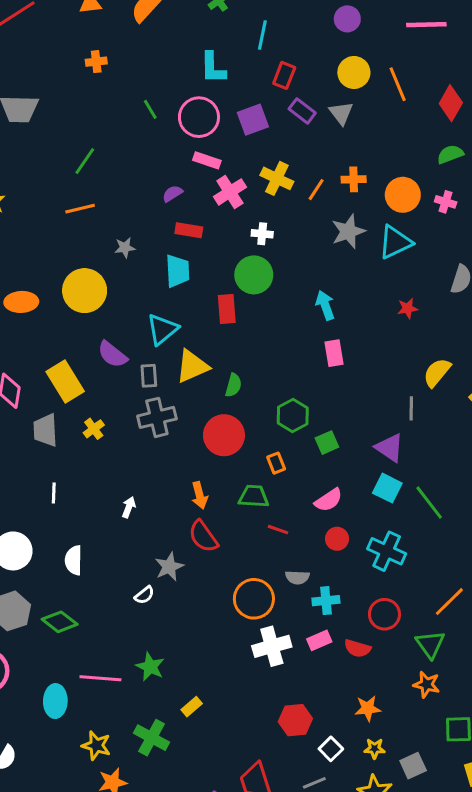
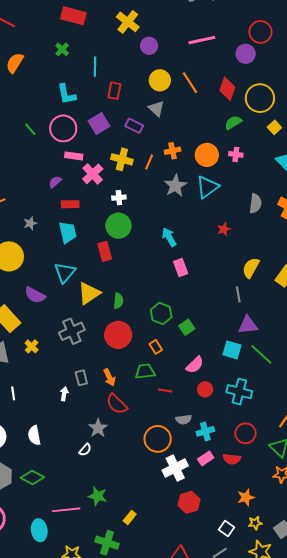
purple rectangle: (302, 111) -> (134, 126), moved
gray rectangle: (149, 376) -> (81, 378), moved
purple triangle: (390, 448) -> (248, 325), moved, turned -30
red hexagon: (295, 720) -> (189, 502), moved

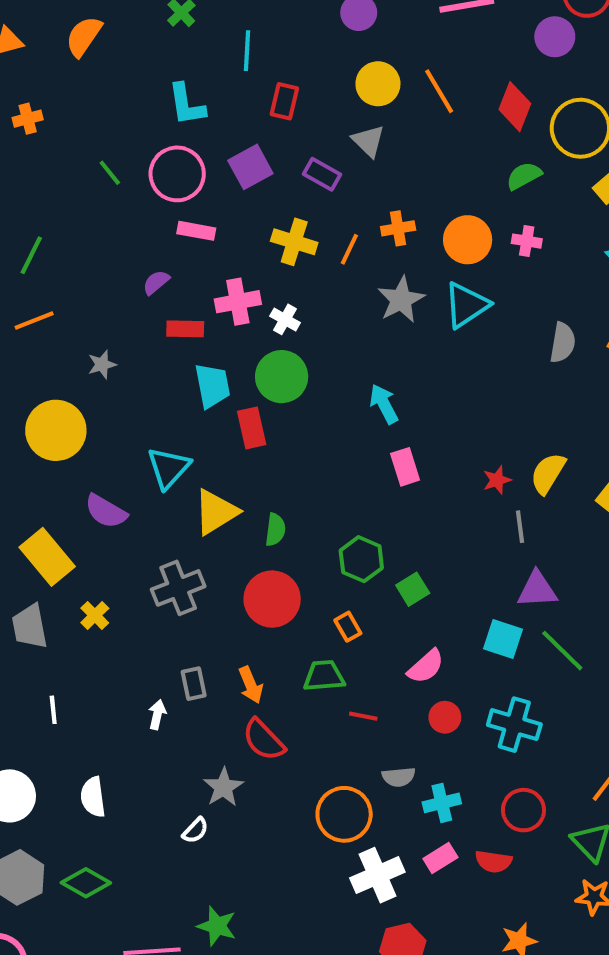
pink cross: (93, 174) -> (238, 302), moved, turned 30
white cross: (119, 198) -> (285, 319), turned 32
red star: (224, 229) -> (497, 480), moved
cyan trapezoid: (68, 232) -> (212, 386), moved

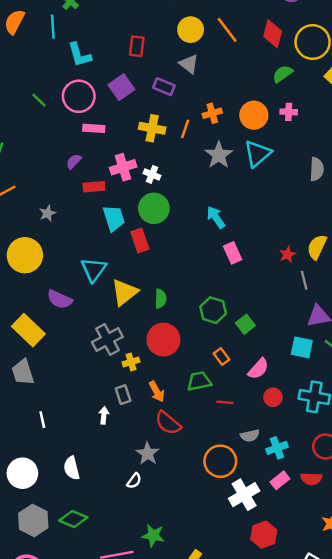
cyan line: (247, 51) -> (53, 27), moved
yellow cross: (95, 615) -> (131, 362), moved, turned 35
orange rectangle: (348, 627) -> (222, 356), moved

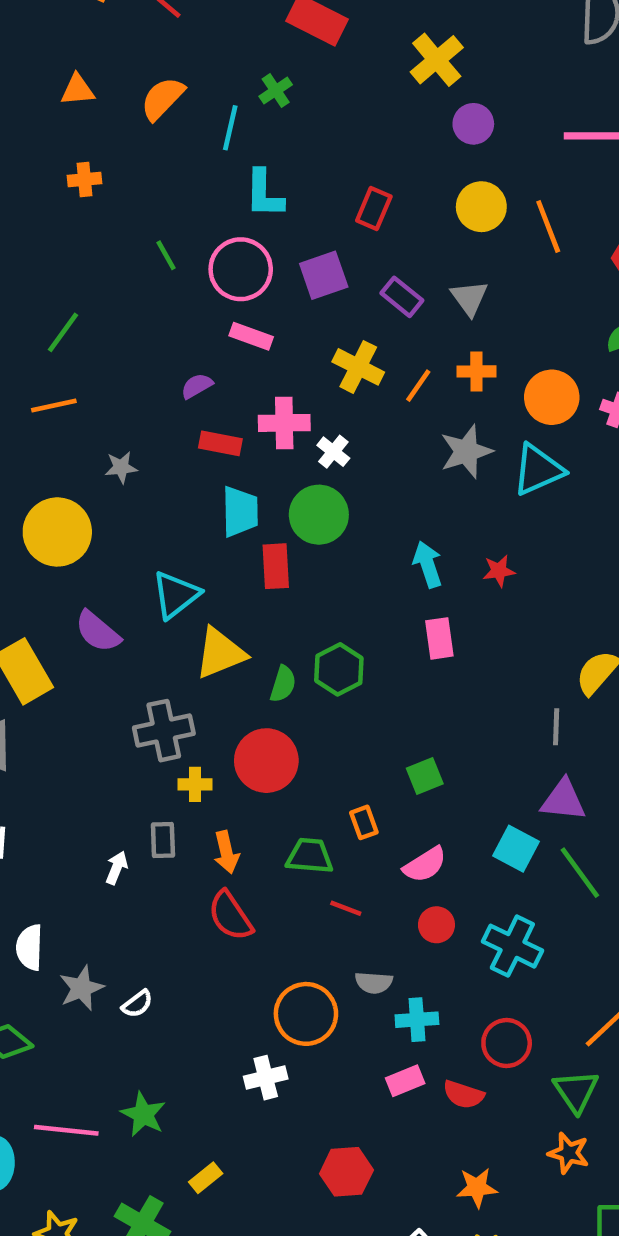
gray triangle: (189, 64) -> (469, 298), moved
red star: (287, 254) -> (499, 571), moved
green hexagon: (213, 310) -> (339, 669), moved
gray star: (148, 454) -> (81, 988), moved
white cross: (244, 495) -> (266, 1078), moved, size x0.7

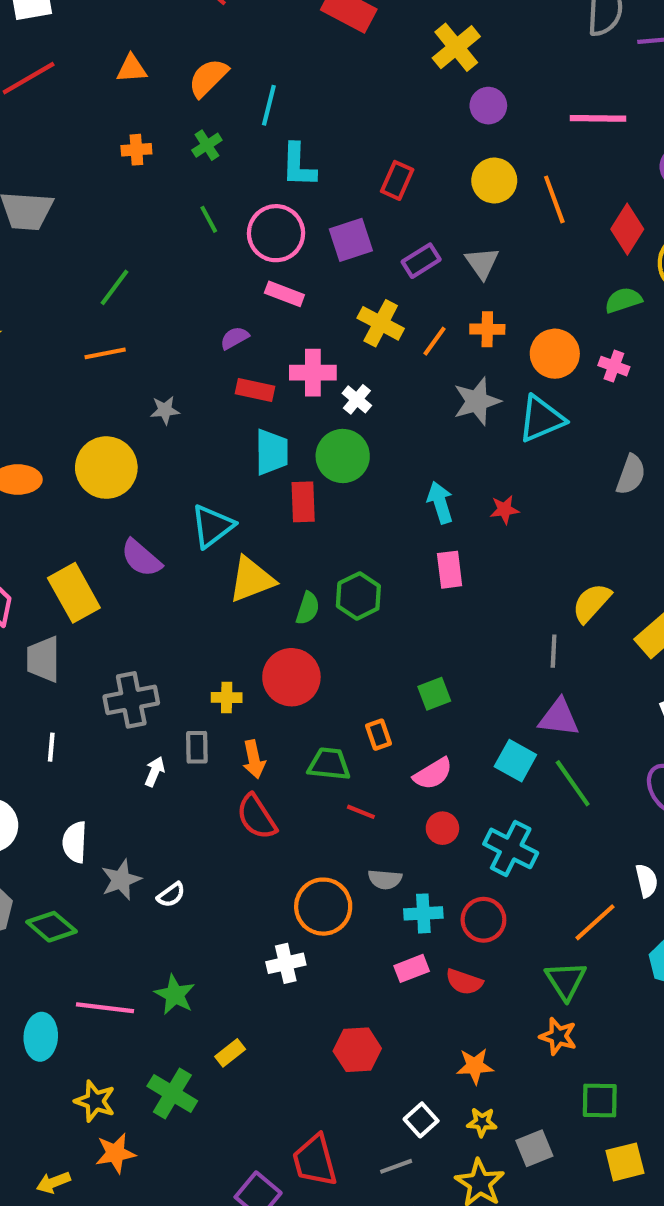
green cross: (276, 91) -> (207, 145), moved
purple rectangle: (402, 297) -> (421, 261), turned -72
gray cross: (164, 731) -> (131, 700), moved
red circle: (507, 1043) -> (483, 920), moved

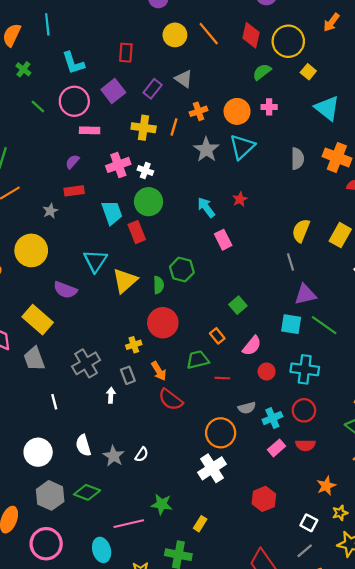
cyan line: (269, 105) -> (47, 24), moved
red rectangle: (255, 390) -> (74, 191), moved
white cross: (286, 963) -> (212, 468), size x1.4

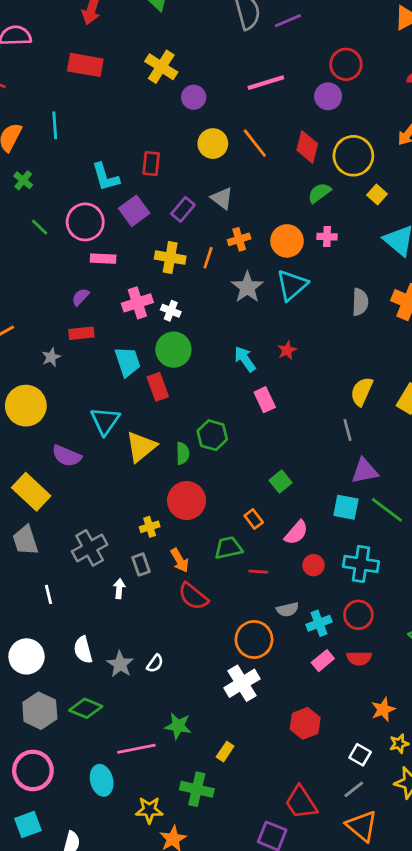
cyan L-shape: (73, 63) -> (105, 177), moved

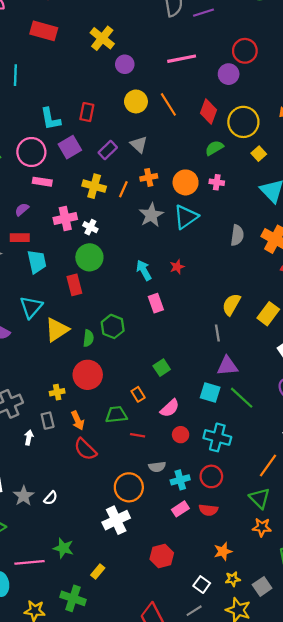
cyan trapezoid: (128, 362) -> (37, 262), moved

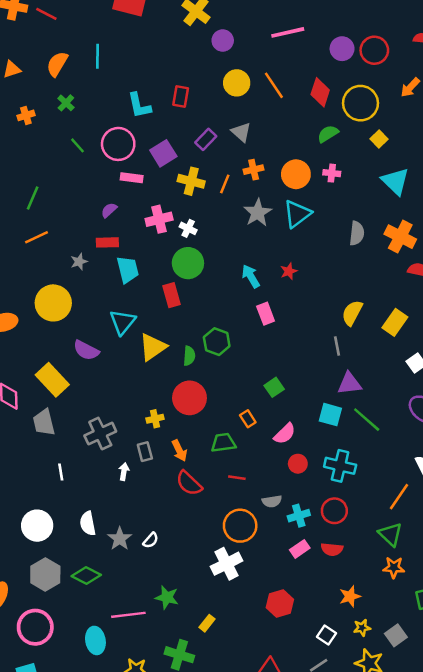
red circle: (245, 51) -> (374, 50), moved
purple square: (70, 147) -> (163, 153), moved
red line: (138, 435) -> (237, 478), moved

